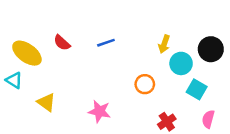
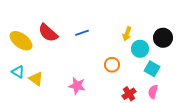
red semicircle: (62, 43) -> (48, 33), size x1.5
cyan triangle: (14, 80) -> (18, 72), moved
pink semicircle: (208, 119) -> (153, 92), moved

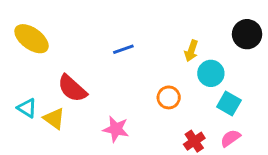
red semicircle: (48, 33) -> (72, 88), moved
black circle: (163, 38) -> (247, 34), moved
yellow ellipse: (21, 41) -> (32, 39), moved
pink semicircle: (153, 92) -> (230, 138), turned 40

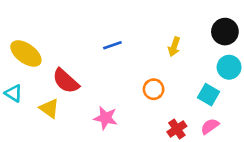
yellow ellipse: (32, 39) -> (26, 54), moved
cyan circle: (211, 73) -> (229, 67), moved
cyan triangle: (27, 108) -> (14, 93), moved

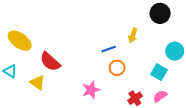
black circle: (225, 32) -> (160, 13), moved
blue line: (112, 45) -> (109, 49), moved
pink star: (106, 118) -> (91, 90), moved, turned -30

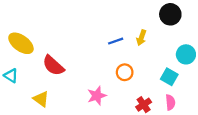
blue line: (109, 49) -> (116, 41), moved
yellow triangle: (37, 83) -> (41, 99), moved
pink semicircle: (160, 96) -> (170, 102), turned 120

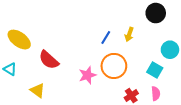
blue line: (116, 41) -> (106, 37), turned -40
orange circle: (125, 72) -> (114, 66), size x1.6
pink star: (97, 96) -> (87, 75), moved

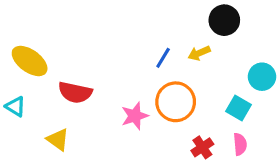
black circle: (156, 13) -> (224, 20), moved
yellow arrow: (129, 34) -> (199, 53), turned 48
red semicircle: (49, 60) -> (75, 92), turned -30

